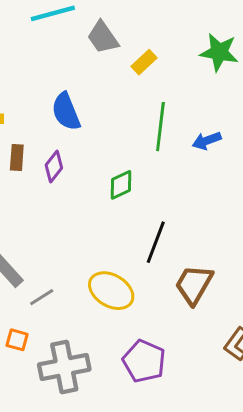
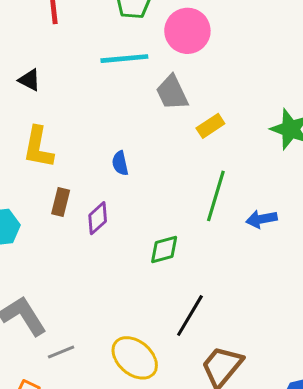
blue semicircle: (66, 112) -> (120, 163), size x0.6

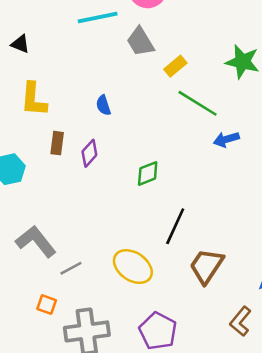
green line: (216, 196) -> (198, 103), moved, turned -69

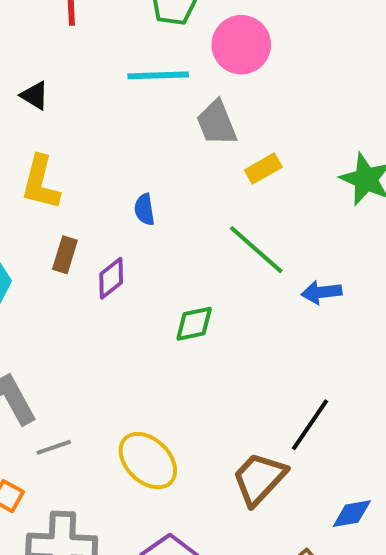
green line: (198, 103) -> (256, 250), moved
black line: (175, 226) -> (310, 425), moved

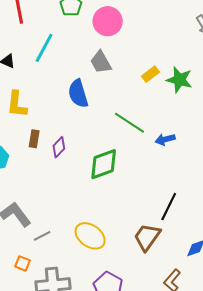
cyan line: (158, 75) -> (44, 48), moved, turned -52
yellow rectangle: (263, 169) -> (150, 74), moved
blue semicircle: (144, 209) -> (78, 94), moved, size x1.8
green diamond: (194, 324) -> (104, 164), size x1.6

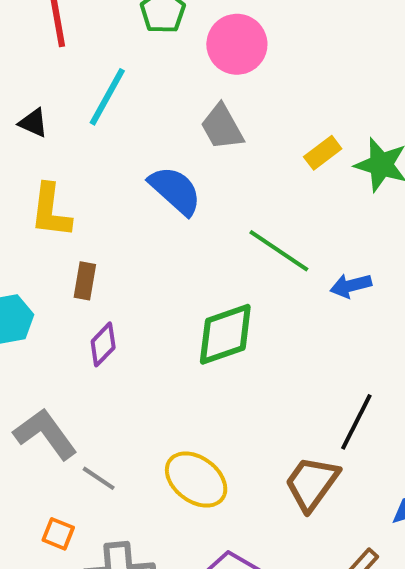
blue semicircle: (78, 94) -> (175, 190), turned 148
purple diamond: (59, 147) -> (103, 344), moved
gray line: (42, 236) -> (99, 478), turned 60

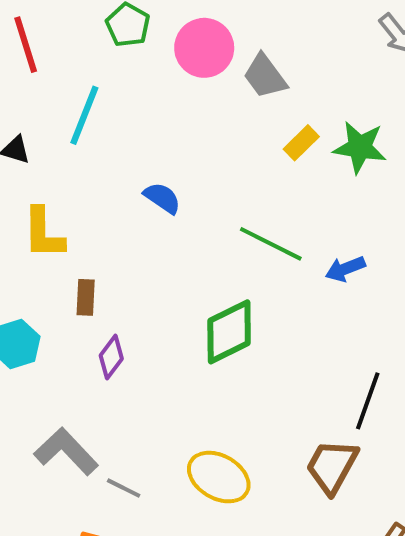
gray trapezoid: (222, 127) -> (265, 76), moved
blue semicircle: (175, 190) -> (162, 198), size x0.7

